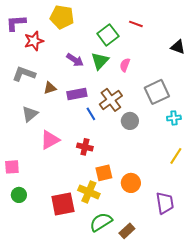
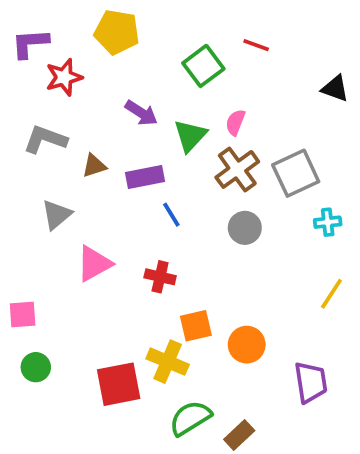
green triangle: (100, 61) -> (190, 136), moved
brown cross: (111, 100) -> (237, 169), moved

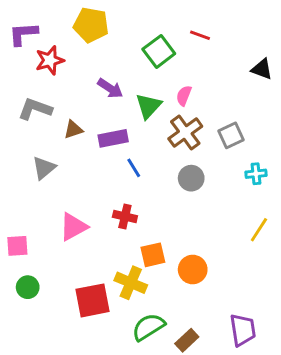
gray square: (296, 173) -> (231, 135), size x0.7
pink triangle: (94, 264) -> (73, 227), moved
purple trapezoid: (311, 382) -> (243, 330), moved

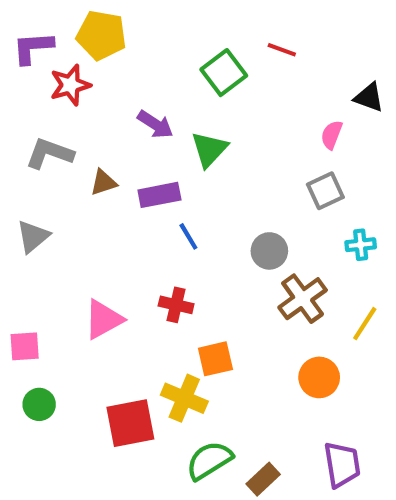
yellow pentagon: (91, 25) -> (101, 35), moved
pink semicircle: (184, 96) -> (332, 135), moved
brown cross: (185, 132) -> (303, 299), moved
gray triangle: (44, 168) -> (33, 236), moved
orange circle: (193, 270) -> (319, 377), moved

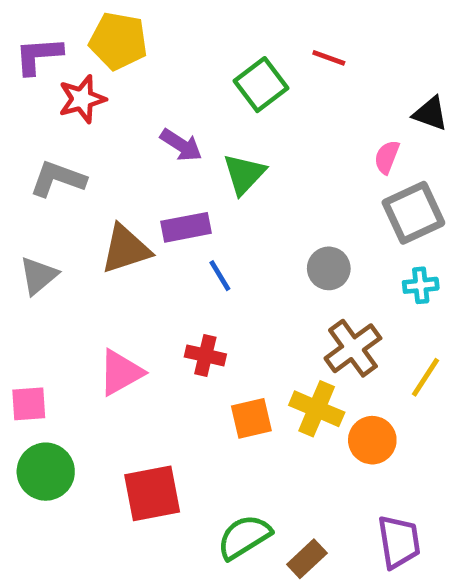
brown triangle: (103, 182) -> (126, 249), moved, size x1.6
gray square: (325, 191) -> (413, 213), moved, size x1.4
gray circle: (269, 251) -> (329, 268), moved
yellow cross: (184, 398) -> (317, 409), moved
green circle: (39, 404) -> (46, 472), size x1.5

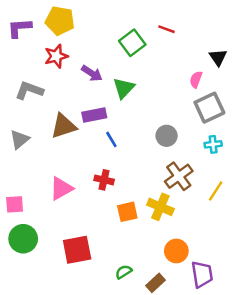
red star: (82, 99) -> (56, 56), moved
black triangle: (430, 114) -> (218, 57), turned 36
orange circle: (372, 440) -> (176, 251), moved
green semicircle: (244, 537) -> (124, 272), size x0.6

